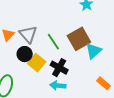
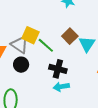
brown square: (79, 39) -> (70, 36), size x0.7
yellow square: (37, 63) -> (30, 35), moved

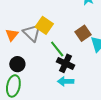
green line: (46, 45) -> (57, 49), moved
black circle: (21, 65) -> (17, 64), moved

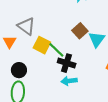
yellow square: (44, 25) -> (42, 45), moved
gray triangle: (32, 33) -> (26, 26), moved

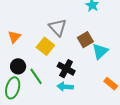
gray triangle: (26, 26) -> (58, 27), moved
green line: (56, 50) -> (36, 76), moved

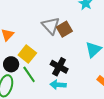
brown square: (85, 40) -> (64, 29), moved
yellow square: (45, 46) -> (27, 54), moved

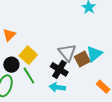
gray triangle: (51, 26) -> (67, 52), moved
brown square: (64, 29) -> (82, 59), moved

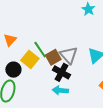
brown square: (82, 59) -> (53, 57), moved
green line: (29, 76) -> (40, 50), moved

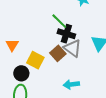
green line: (40, 50) -> (59, 21), moved
black cross: (61, 72) -> (66, 34), moved

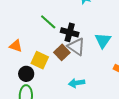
green line: (59, 21) -> (48, 22), moved
orange triangle: (12, 45) -> (16, 46), turned -40

